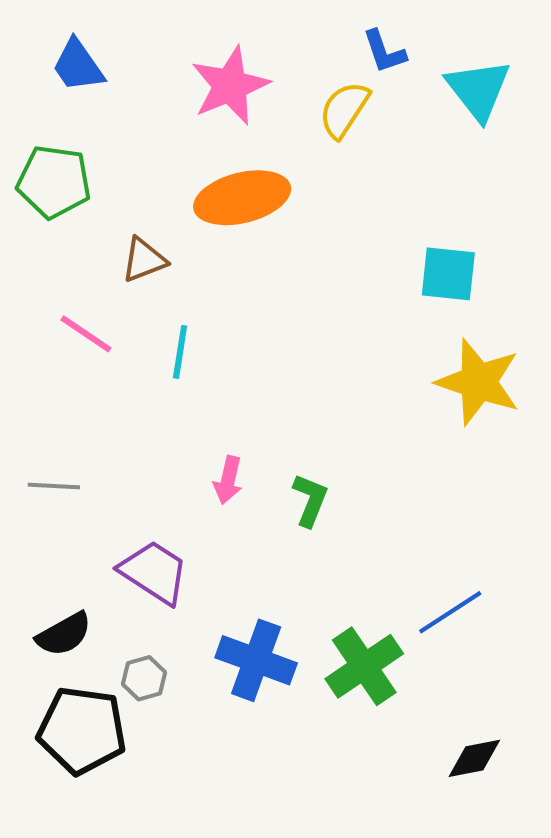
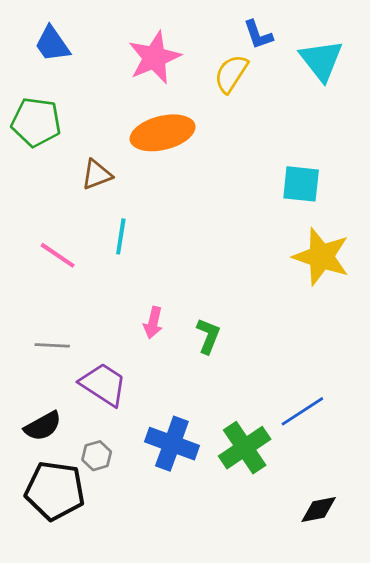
pink line: (86, 334) -> (58, 255), moved
gray line: (54, 486) -> (52, 345), moved

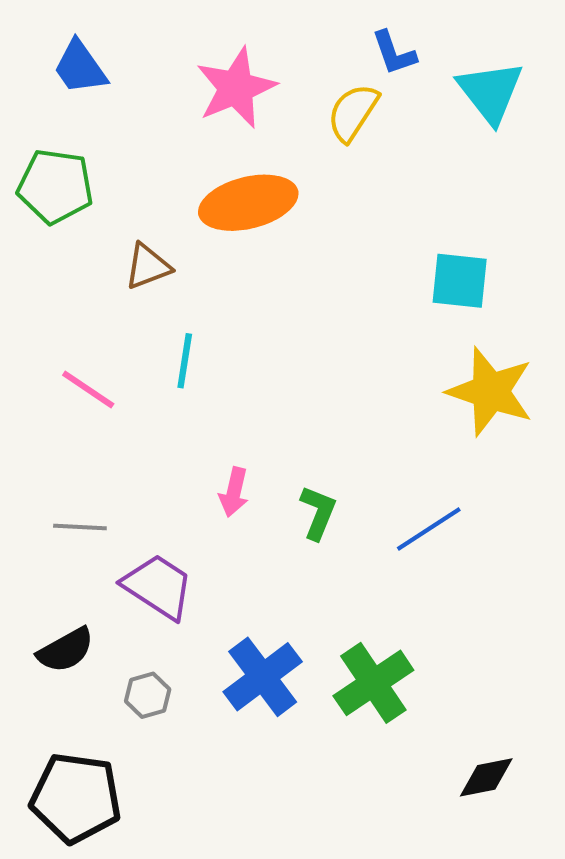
blue line: (302, 411) -> (429, 529), moved
blue cross: (172, 444) -> (263, 677), turned 33
black pentagon: (55, 491) -> (76, 798), moved

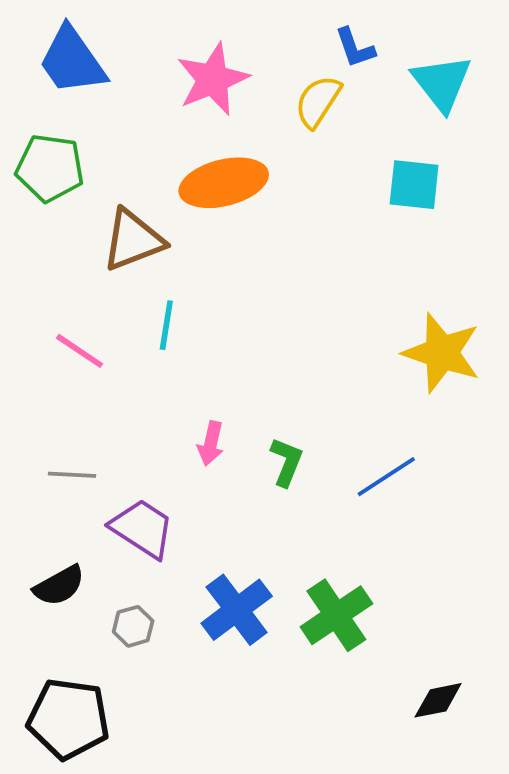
blue trapezoid: (80, 67) -> (72, 61), size x1.4
brown triangle: (148, 266) -> (133, 240), size x1.5
cyan square: (460, 281) -> (414, 185), moved

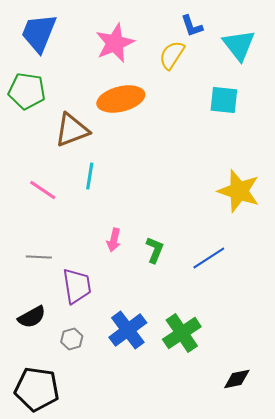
blue trapezoid: (72, 61) -> (39, 33), turned 57
purple trapezoid: (142, 528) -> (77, 286), turned 48

